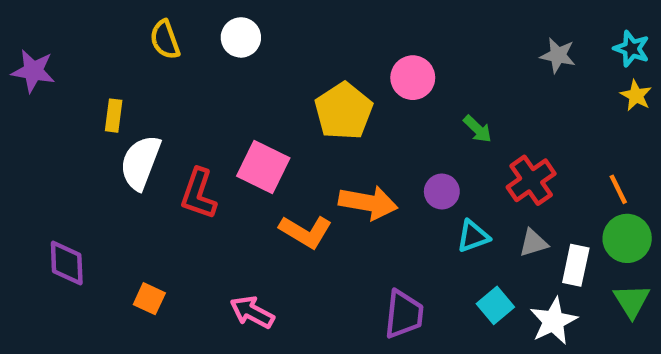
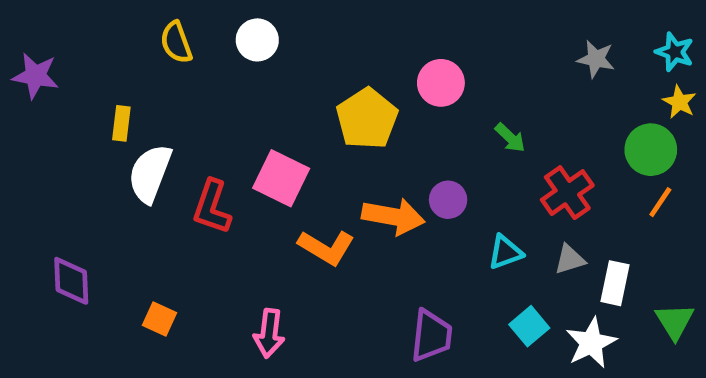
orange line: (618, 189) -> (660, 202), turned 60
purple circle: (442, 192) -> (448, 200), moved
green circle: (627, 238) -> (651, 150), moved
pink arrow: (252, 312) -> (269, 333), turned -111

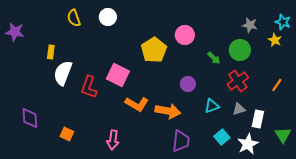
yellow star: (679, 102) -> (275, 40), moved
green circle: (651, 150) -> (240, 50), moved
orange arrow: (393, 216) -> (168, 111), moved

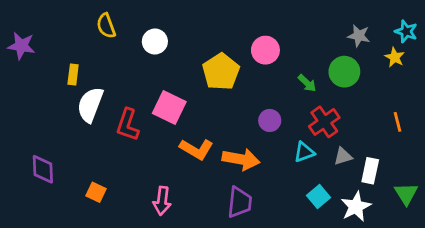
white circle: (108, 17) -> (155, 42), moved
red cross: (238, 81) -> (324, 122), moved
orange line: (277, 85) -> (397, 122), turned -48
purple trapezoid: (181, 141) -> (240, 202), moved

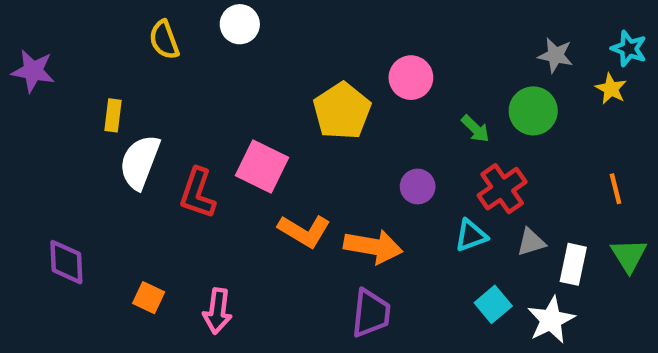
white circle: (155, 42) -> (240, 24), moved
green triangle: (406, 194) -> (629, 255), moved
pink arrow: (162, 201) -> (218, 311), moved

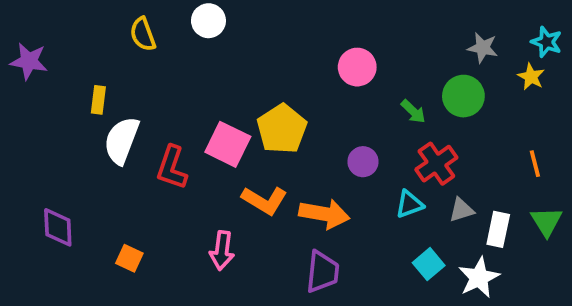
yellow pentagon: (342, 111) -> (282, 129), moved
pink arrow: (218, 311) -> (222, 251), moved

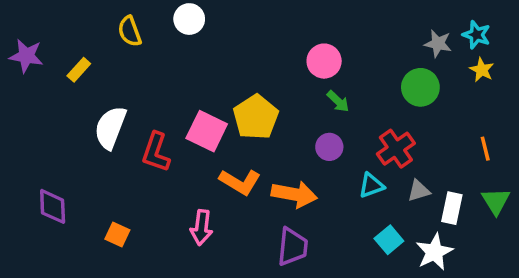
cyan star: (546, 42) -> (476, 35), moved
yellow rectangle: (98, 100) -> (79, 70), moved, turned 35
green arrow: (413, 111) -> (338, 101), moved

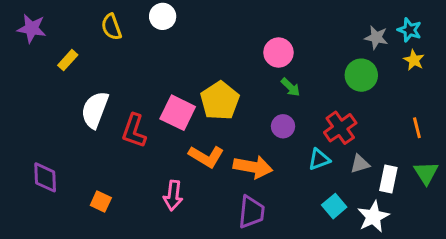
purple star: (26, 56) -> (32, 28), moved

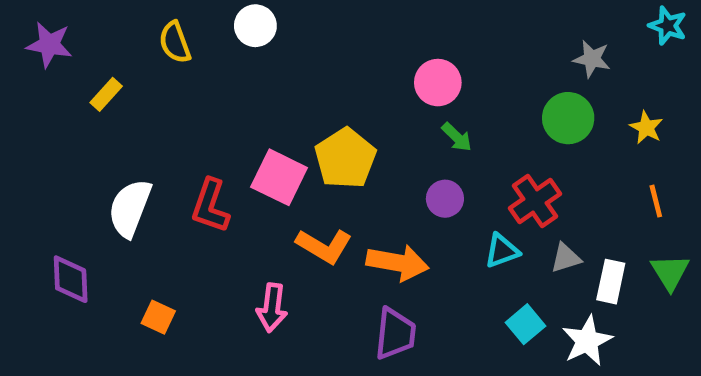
cyan star: (409, 30) -> (668, 26), moved
yellow star: (414, 60) -> (646, 128), moved
white semicircle: (95, 110) -> (130, 208), moved

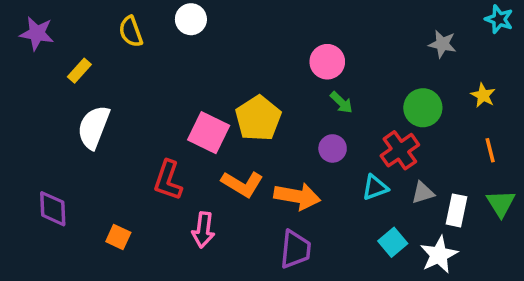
green circle: (568, 118) -> (423, 108), moved
red L-shape: (210, 206) -> (168, 180), moved
white semicircle: (130, 208) -> (94, 127), moved

